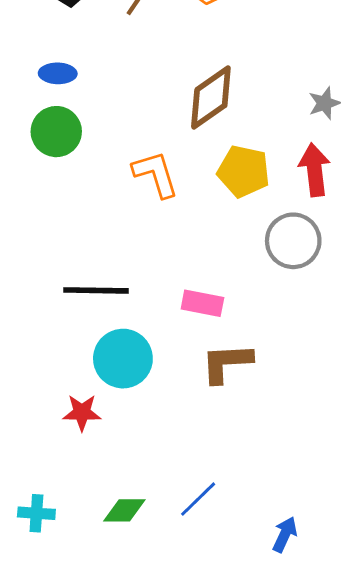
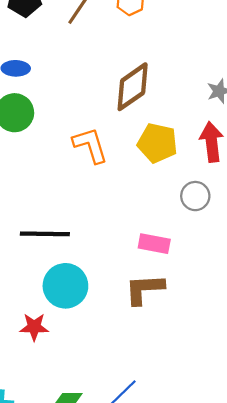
gray circle: (293, 241) -> (195, 196), size x0.7
pink rectangle: (202, 303) -> (154, 244), moved

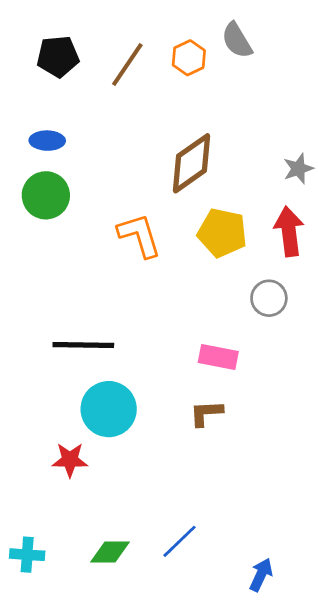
brown L-shape: (144, 289) -> (206, 413), size x0.7

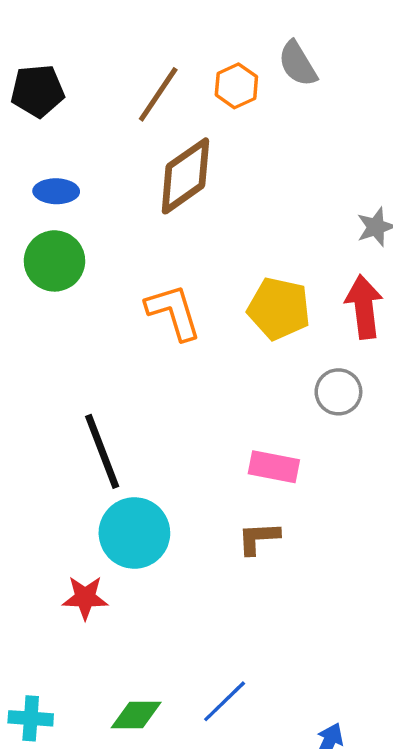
black pentagon: (58, 56) -> (37, 91), moved
brown diamond: (191, 163) -> (185, 176), moved
black line: (83, 345) -> (102, 451), turned 68

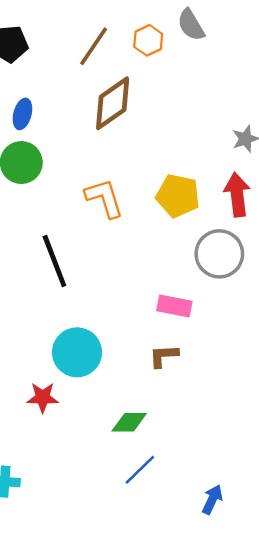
blue ellipse: (56, 191) -> (22, 114), turned -76
gray circle: (338, 392) -> (219, 254), size x1.5
black line: (102, 451) -> (54, 261), moved
green diamond: (136, 715) -> (129, 422), moved

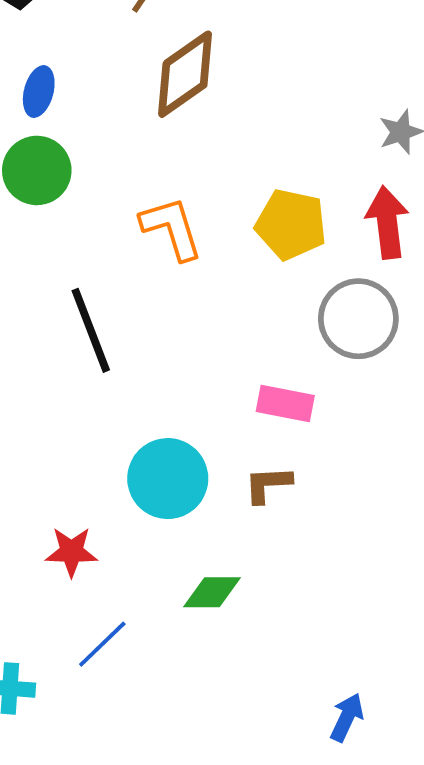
cyan circle: (77, 352) -> (168, 479), moved
blue line: (140, 470) -> (102, 644), moved

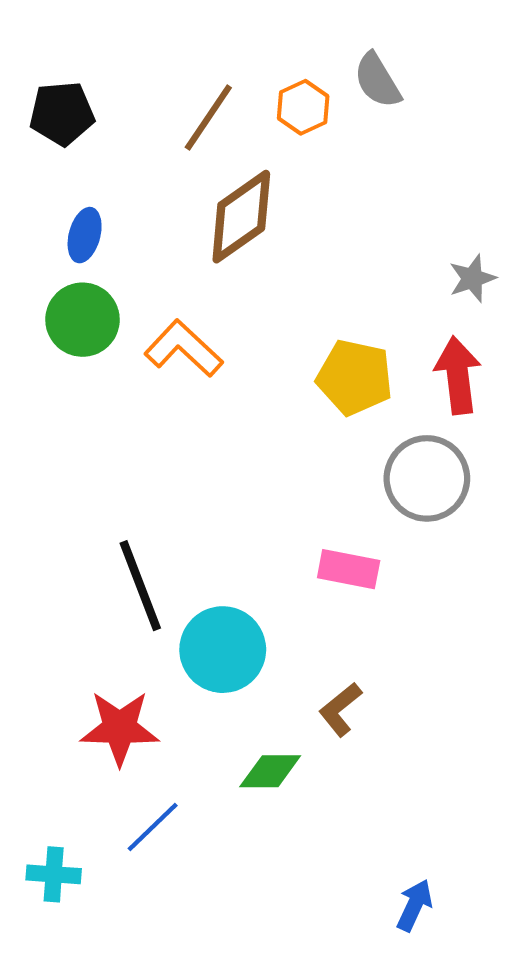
orange L-shape: (172, 228) -> (184, 349), moved, turned -30
black line: (91, 330) -> (140, 586), moved
brown L-shape: (268, 484) -> (340, 709), moved, turned -36
red star: (71, 552) -> (120, 728), size x1.4

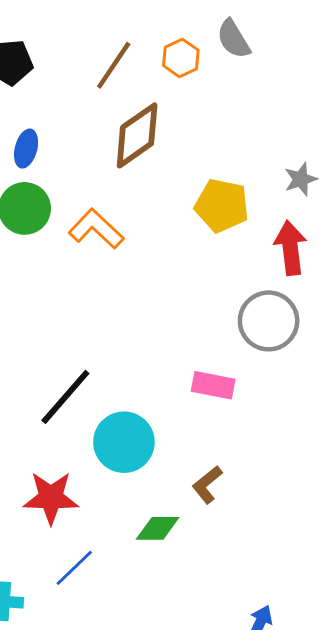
yellow pentagon: (355, 377) -> (222, 206), moved
black line: (140, 586) -> (65, 397), turned 62

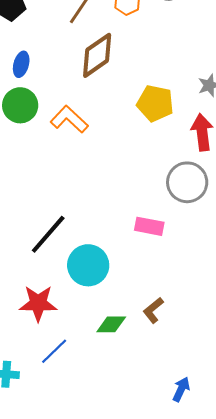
brown L-shape: (207, 485) -> (153, 310), moved

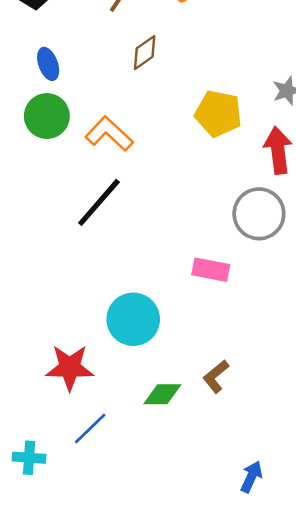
brown diamond: (97, 55) -> (145, 53), size x0.6
blue ellipse: (21, 64) -> (48, 64), turned -35
black line: (48, 234) -> (99, 202), moved

